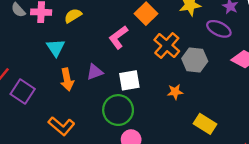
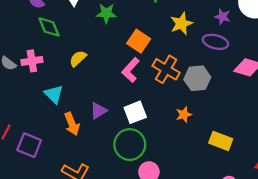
yellow semicircle: (73, 16) -> (78, 59), moved
pink L-shape: (118, 37) -> (131, 70), moved

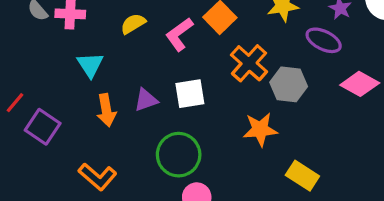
pink L-shape: (131, 70) -> (179, 34), moved
white square: (135, 112) -> (190, 94), moved
orange star: (184, 115) -> (260, 129), size x1.5

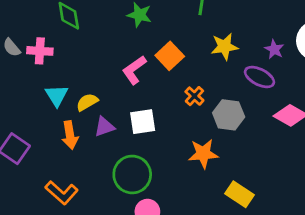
yellow semicircle: (133, 24) -> (87, 102), moved
orange cross: (249, 63) -> (194, 96), size x0.6

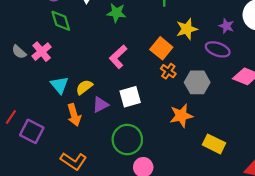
pink cross: (40, 51) -> (42, 52), turned -36
orange square: (170, 56) -> (161, 48), moved

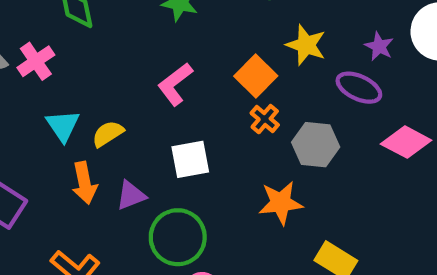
yellow star: (187, 29) -> (306, 45), turned 30
purple triangle: (100, 105) -> (131, 195), moved

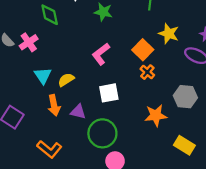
gray hexagon: (316, 145) -> (185, 97), moved
purple triangle: (131, 195) -> (78, 112), turned 35

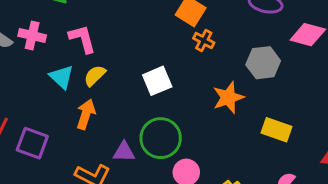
pink cross: (29, 42) -> (32, 36), turned -30
pink L-shape: (101, 54) -> (82, 39), moved, turned 125
orange arrow: (54, 105) -> (86, 114), turned -138
purple triangle: (78, 112) -> (124, 152), moved

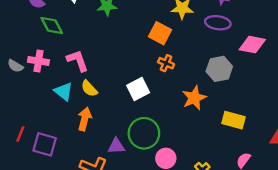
orange cross: (204, 41) -> (166, 63), moved
yellow semicircle: (95, 76) -> (89, 89), turned -84

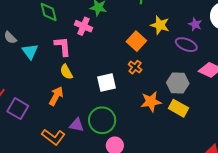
pink cross: (38, 61) -> (84, 26), moved
cyan triangle: (64, 91) -> (30, 51), moved
yellow rectangle: (233, 120) -> (178, 108), moved

